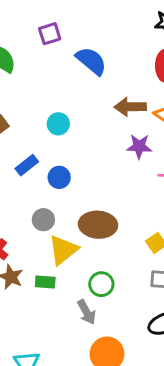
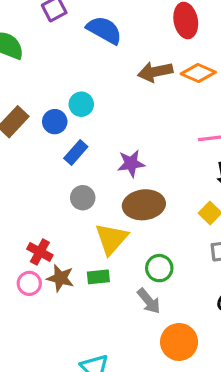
purple star: (139, 146) -> (131, 163), moved
blue rectangle: (27, 165) -> (76, 152), moved
blue circle: (59, 177) -> (55, 122), moved
gray circle: (43, 220) -> (83, 198), moved

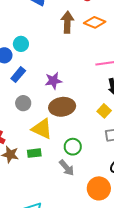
brown arrow: (155, 72) -> (67, 22), turned 105
yellow triangle: (111, 239) -> (42, 129), turned -45
orange circle: (179, 342) -> (99, 188), moved

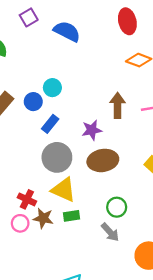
brown arrow: (67, 22) -> (118, 105), moved
gray circle: (23, 103) -> (57, 157), size x1.6
yellow triangle: (42, 129) -> (64, 190), moved

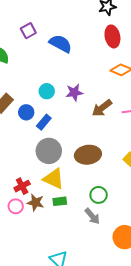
blue circle: (33, 102) -> (26, 112), moved
brown arrow: (118, 105) -> (102, 108), turned -130
purple star: (92, 130) -> (74, 93), moved
red cross: (27, 199) -> (22, 186), turned 35

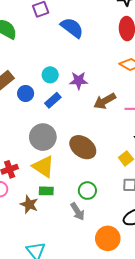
blue rectangle: (44, 122) -> (53, 100), moved
brown ellipse: (88, 155) -> (83, 147), turned 35
brown star: (36, 203) -> (29, 204), moved

